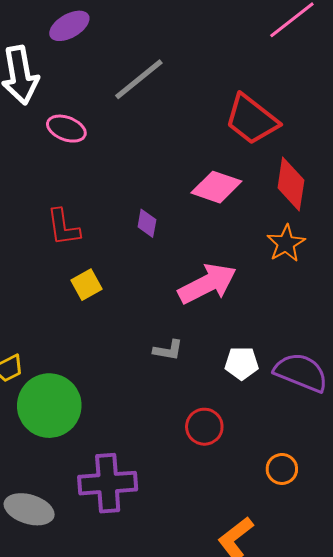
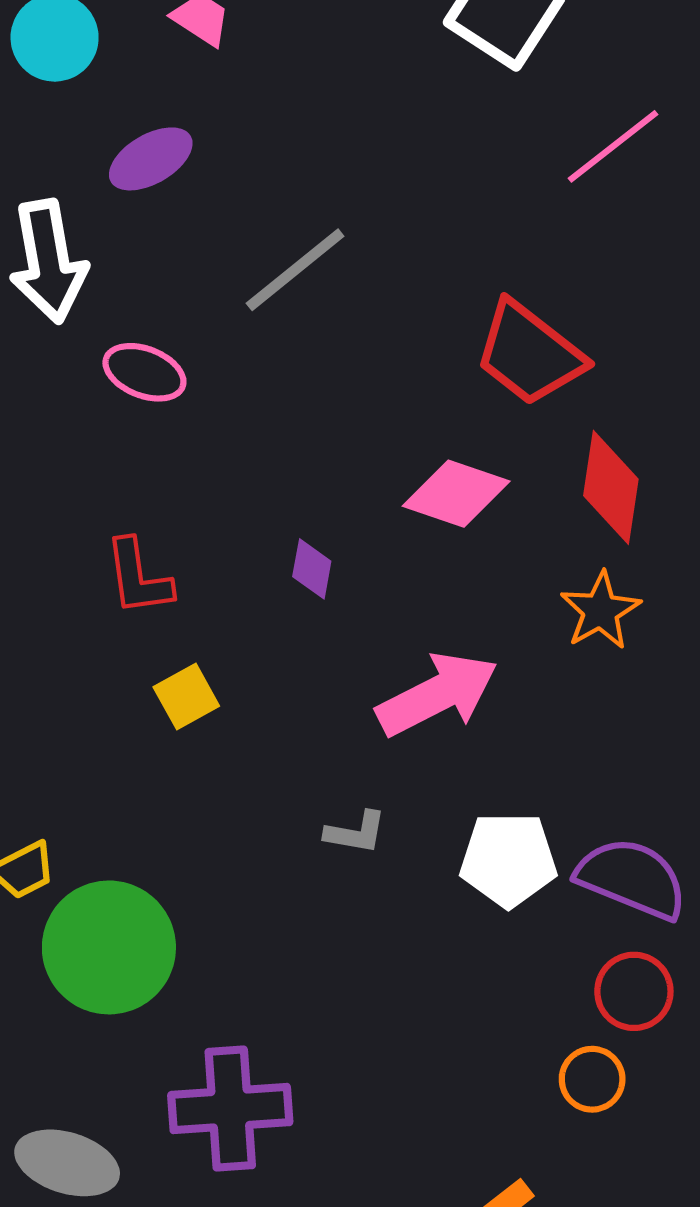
white pentagon: (242, 363) -> (508, 860), size x1.4
red circle: (204, 427) -> (634, 991), moved

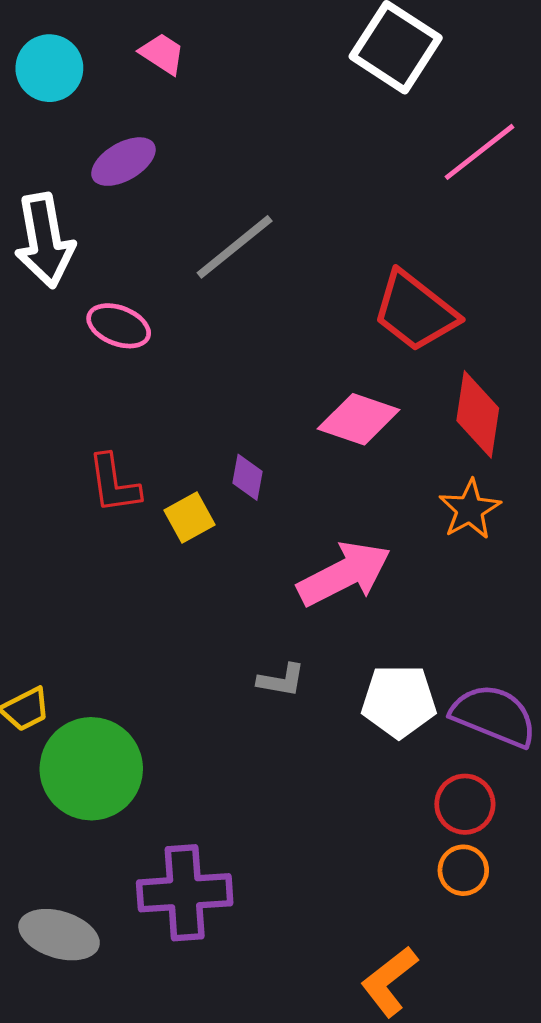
yellow square: (186, 696) -> (190, 517), moved
red circle: (634, 991) -> (465, 804), moved

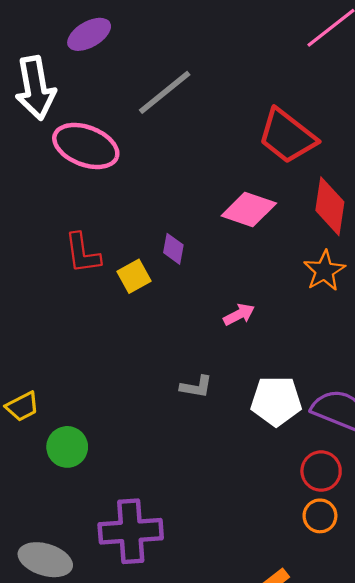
pink ellipse: (119, 326) -> (86, 146), size x1.5
pink arrow: (344, 574) -> (239, 315), size x0.5
green circle: (91, 769) -> (67, 447), size x0.6

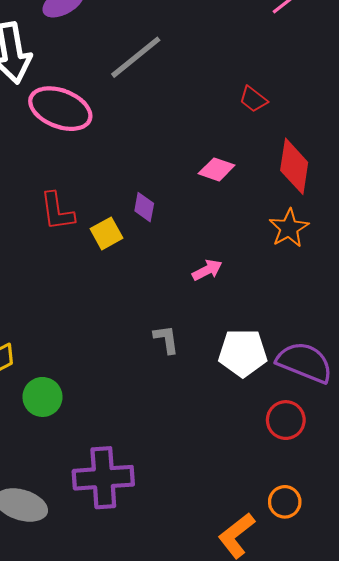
red trapezoid: (287, 136) -> (253, 99), size x0.5
pink diamond: (249, 209) -> (217, 169), size x0.7
gray L-shape: (196, 387) -> (166, 339), turned -108
orange circle: (320, 516) -> (285, 502), moved

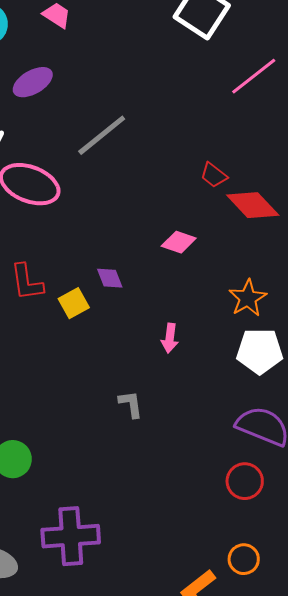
red diamond: (294, 166) -> (253, 205), moved, turned -52
purple diamond: (144, 207) -> (110, 278), turned -32
pink arrow: (207, 270) -> (170, 338), turned 124
white pentagon: (243, 353) -> (260, 351), moved

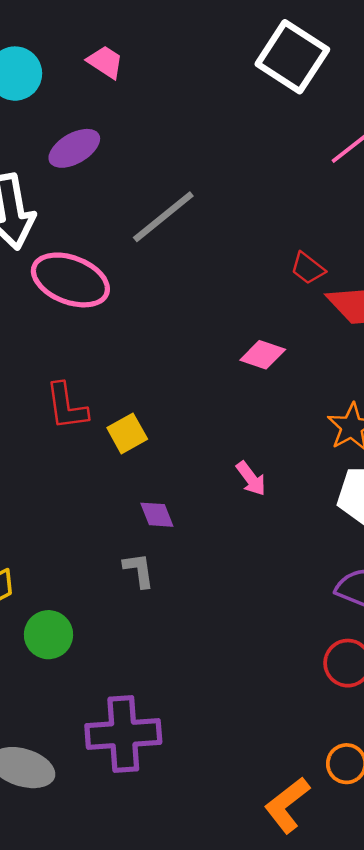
purple diamond: (110, 278) -> (157, 515), moved
pink arrow: (170, 338) -> (251, 479), turned -44
gray L-shape: (131, 404) -> (139, 570), moved

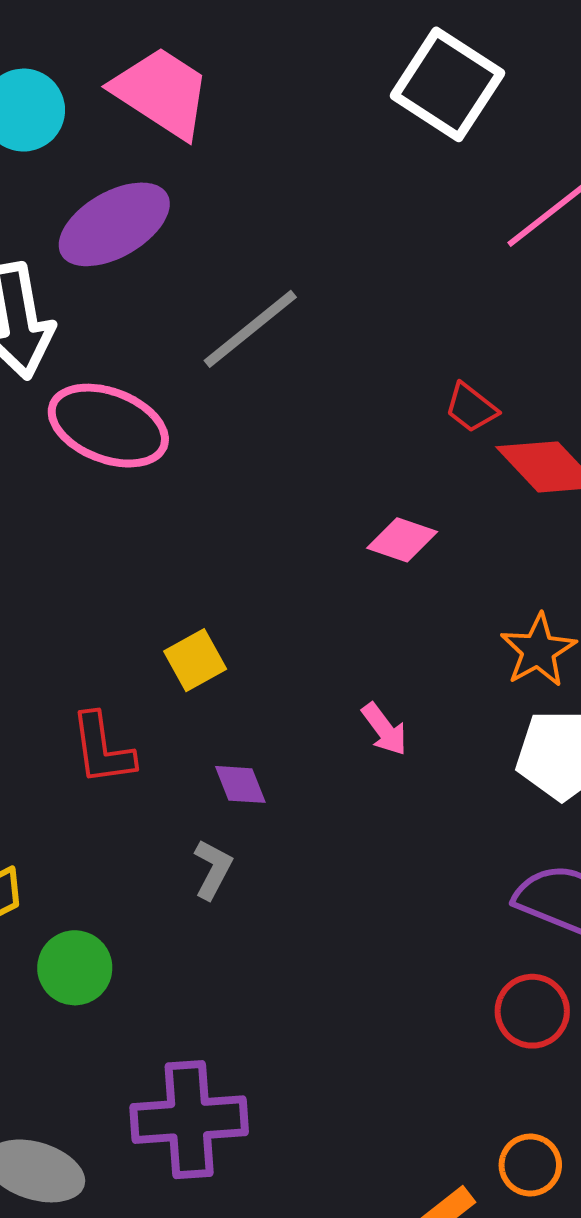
pink trapezoid: (105, 62) -> (162, 92), size x1.8
purple ellipse: (74, 148) -> (114, 224), size x1.4
red L-shape: (67, 406) -> (102, 749), moved
gray L-shape: (139, 570) -> (213, 869), turned 36

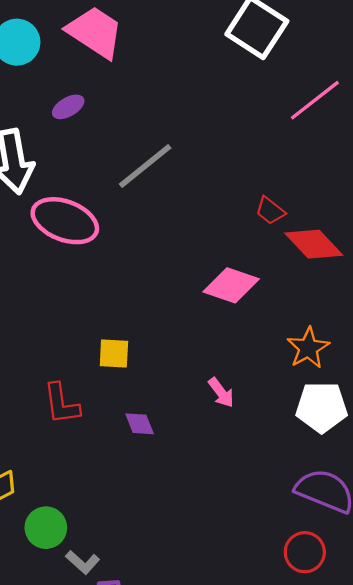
purple ellipse: (114, 224) -> (68, 107), size x0.5
pink diamond: (402, 540) -> (231, 285), size x1.4
yellow square: (195, 660) -> (114, 354), turned 32
gray L-shape: (213, 869) -> (83, 562), moved, turned 104

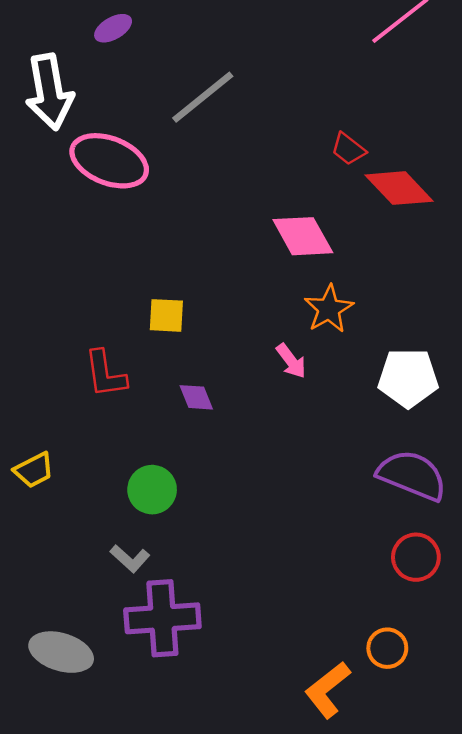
pink diamond: (231, 285) -> (303, 236), turned 42
orange star: (308, 348) -> (329, 309), moved
green circle: (46, 528) -> (152, 490), moved
red circle: (305, 552) -> (416, 557), moved

